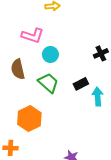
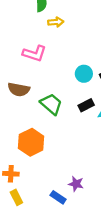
cyan circle: (50, 54) -> (84, 74), moved
brown semicircle: (18, 69) -> (19, 89), turned -66

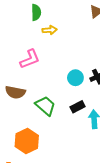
pink L-shape: (34, 54) -> (30, 59), turned -40

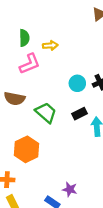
green semicircle: (36, 12) -> (24, 38), moved
yellow arrow: (50, 30) -> (50, 45), moved

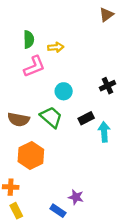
cyan circle: (77, 83) -> (64, 91), moved
brown semicircle: (15, 98) -> (18, 119), moved

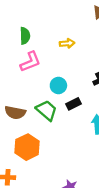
yellow arrow: (56, 47) -> (67, 43), moved
black rectangle: (86, 118) -> (74, 104), moved

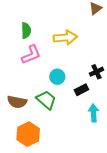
yellow arrow: (67, 43) -> (65, 38), size x1.6
black rectangle: (74, 104) -> (81, 90), moved

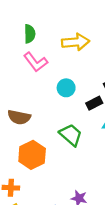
pink L-shape: (31, 55) -> (36, 62), turned 75
green trapezoid: (46, 100) -> (71, 135), moved

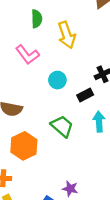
green semicircle: (30, 34) -> (37, 19), moved
yellow arrow: (76, 42) -> (67, 35), turned 76

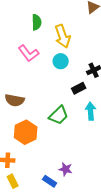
cyan circle: (57, 80) -> (61, 61), moved
green trapezoid: (62, 126) -> (59, 115), turned 95

